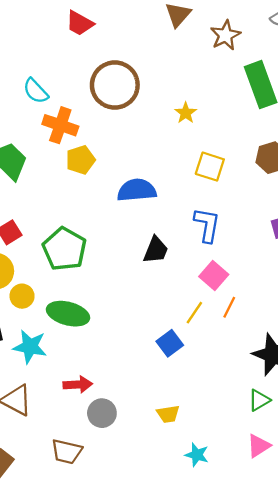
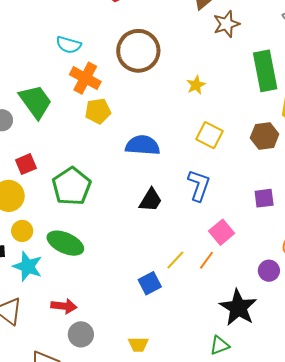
brown star: (225, 35) -> (226, 24), moved
cyan semicircle: (36, 91) -> (69, 45), turned -40
pink square: (214, 276) -> (222, 232), moved
yellow circle: (22, 296) -> (22, 231), moved

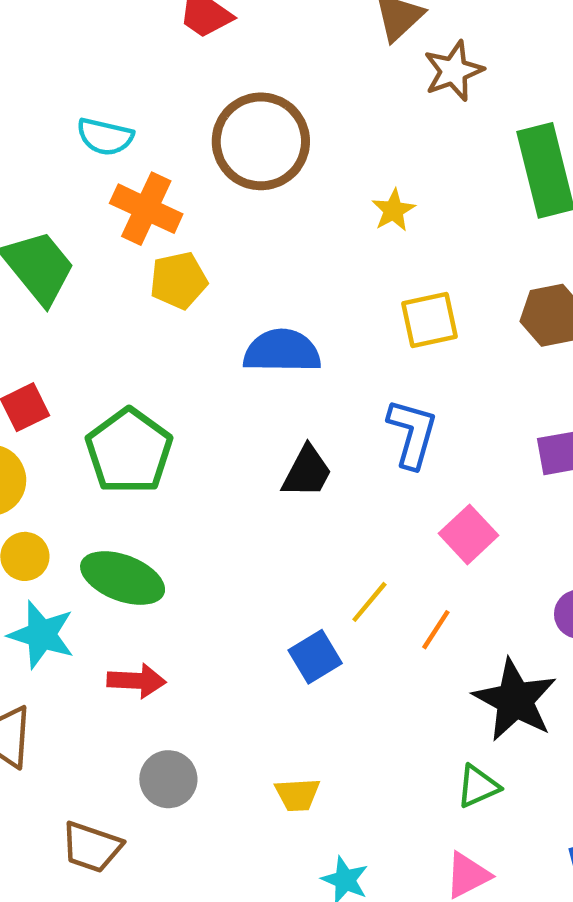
yellow square: (209, 135) -> (430, 320), turned -36
orange line: (207, 260) -> (436, 630), moved
red arrow: (64, 306) -> (137, 681), moved

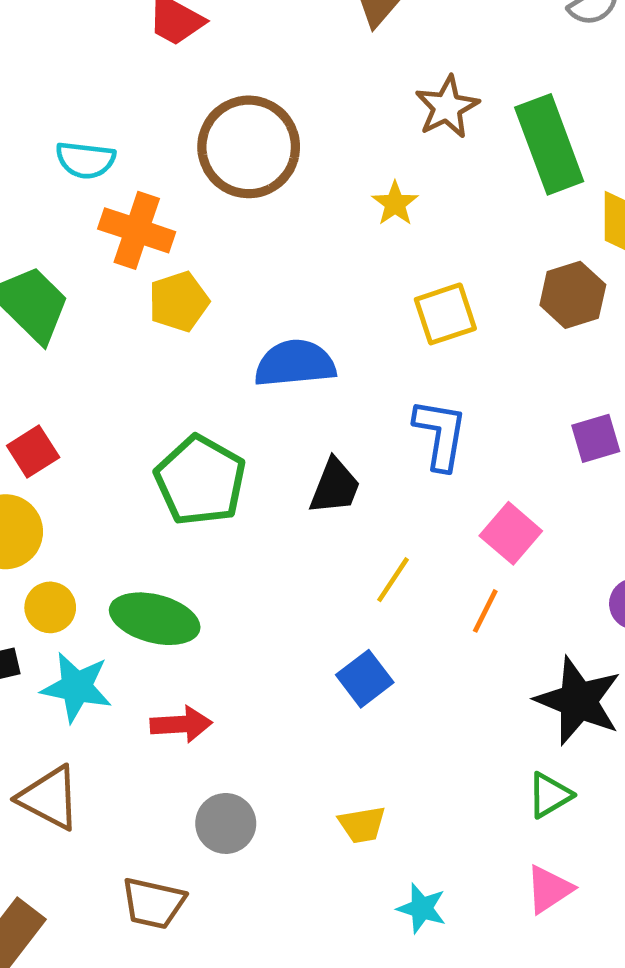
brown star: (454, 71) -> (447, 107), moved
green pentagon: (129, 451) -> (200, 480), moved
yellow line: (369, 602) -> (393, 580), moved
orange line: (436, 630) -> (485, 611), moved

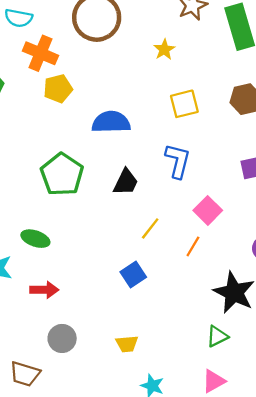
green ellipse: (155, 619) -> (35, 239), size x0.7

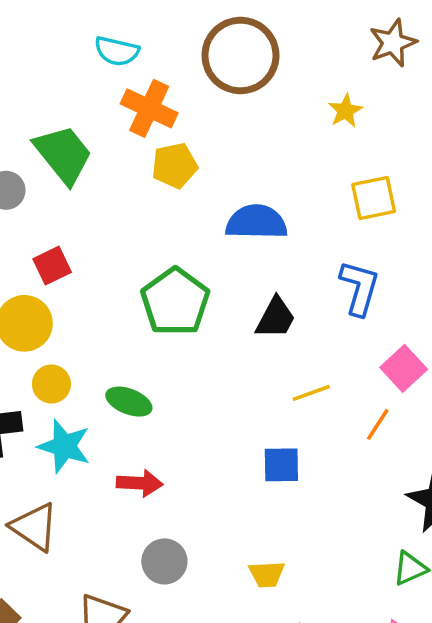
yellow line: (150, 228) -> (311, 393), turned 30
blue square: (133, 275) -> (281, 465), turned 30

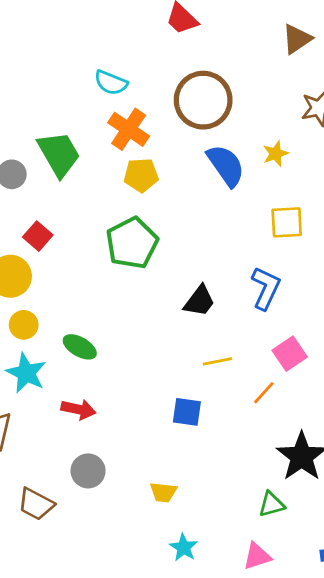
blue semicircle: (256, 222) -> (226, 165), moved, turned 45
red square: (52, 266) -> (38, 236), turned -32
green pentagon: (175, 302) -> (132, 243), moved

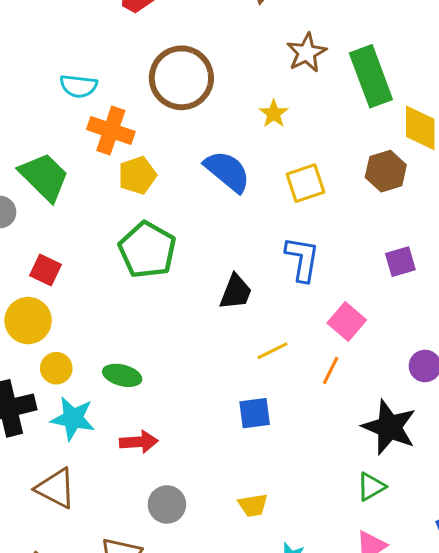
blue semicircle: (226, 165) -> (227, 171), moved

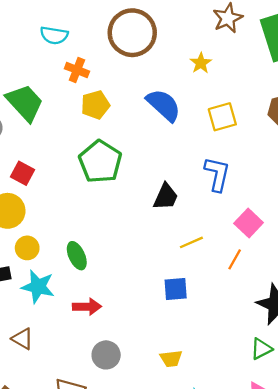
orange cross: (111, 130) -> (77, 70), size x0.7
green ellipse: (122, 375) -> (77, 256), turned 48
brown triangle: (56, 488) -> (23, 339), size x0.7

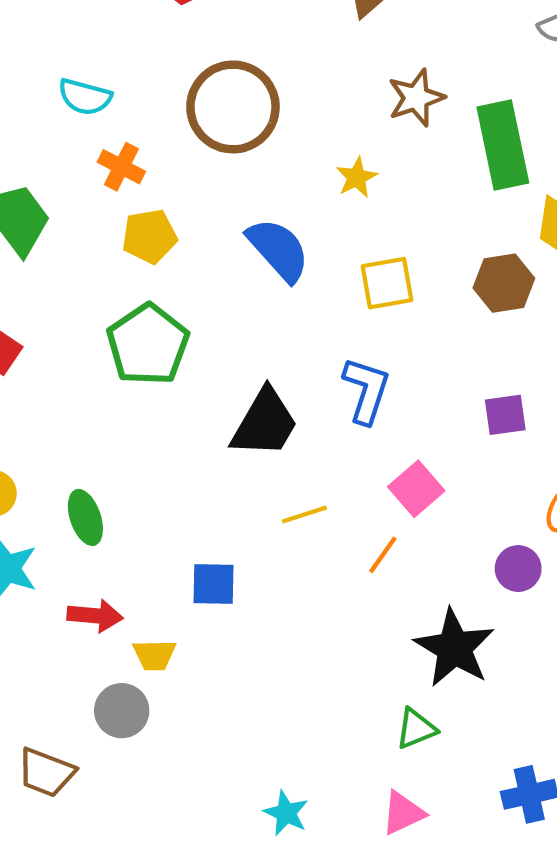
black trapezoid: (166, 197) -> (265, 423), size x1.4
blue square: (176, 289) -> (214, 584), moved
yellow trapezoid: (171, 359) -> (154, 655), moved

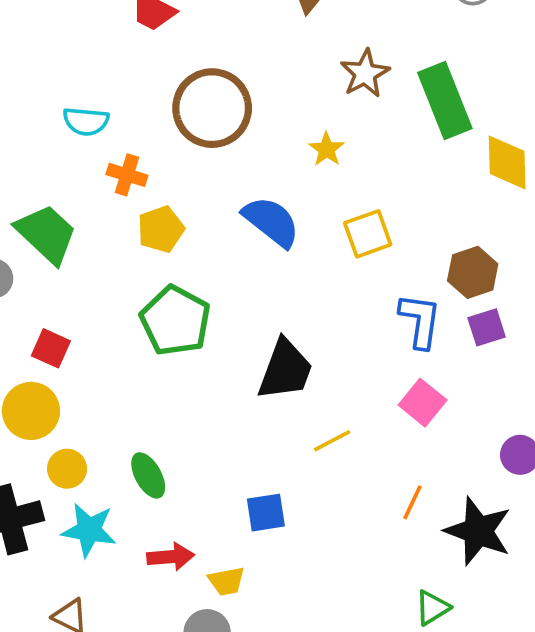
brown hexagon: (504, 283) -> (473, 272), moved
blue L-shape: (366, 390) -> (420, 321), moved
orange line: (383, 555) -> (413, 502), moved
green triangle: (416, 729) -> (432, 608), moved

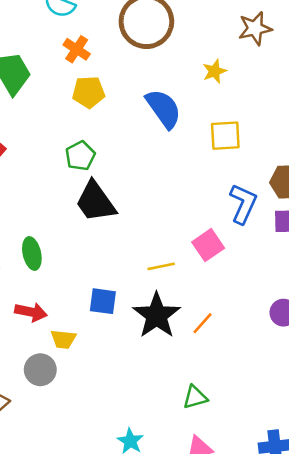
green pentagon: (175, 321) -> (80, 156), size x0.6
black trapezoid: (285, 370) -> (95, 202), moved, turned 108
pink square: (423, 403) -> (208, 245), moved
black star: (478, 531) -> (157, 315), moved

